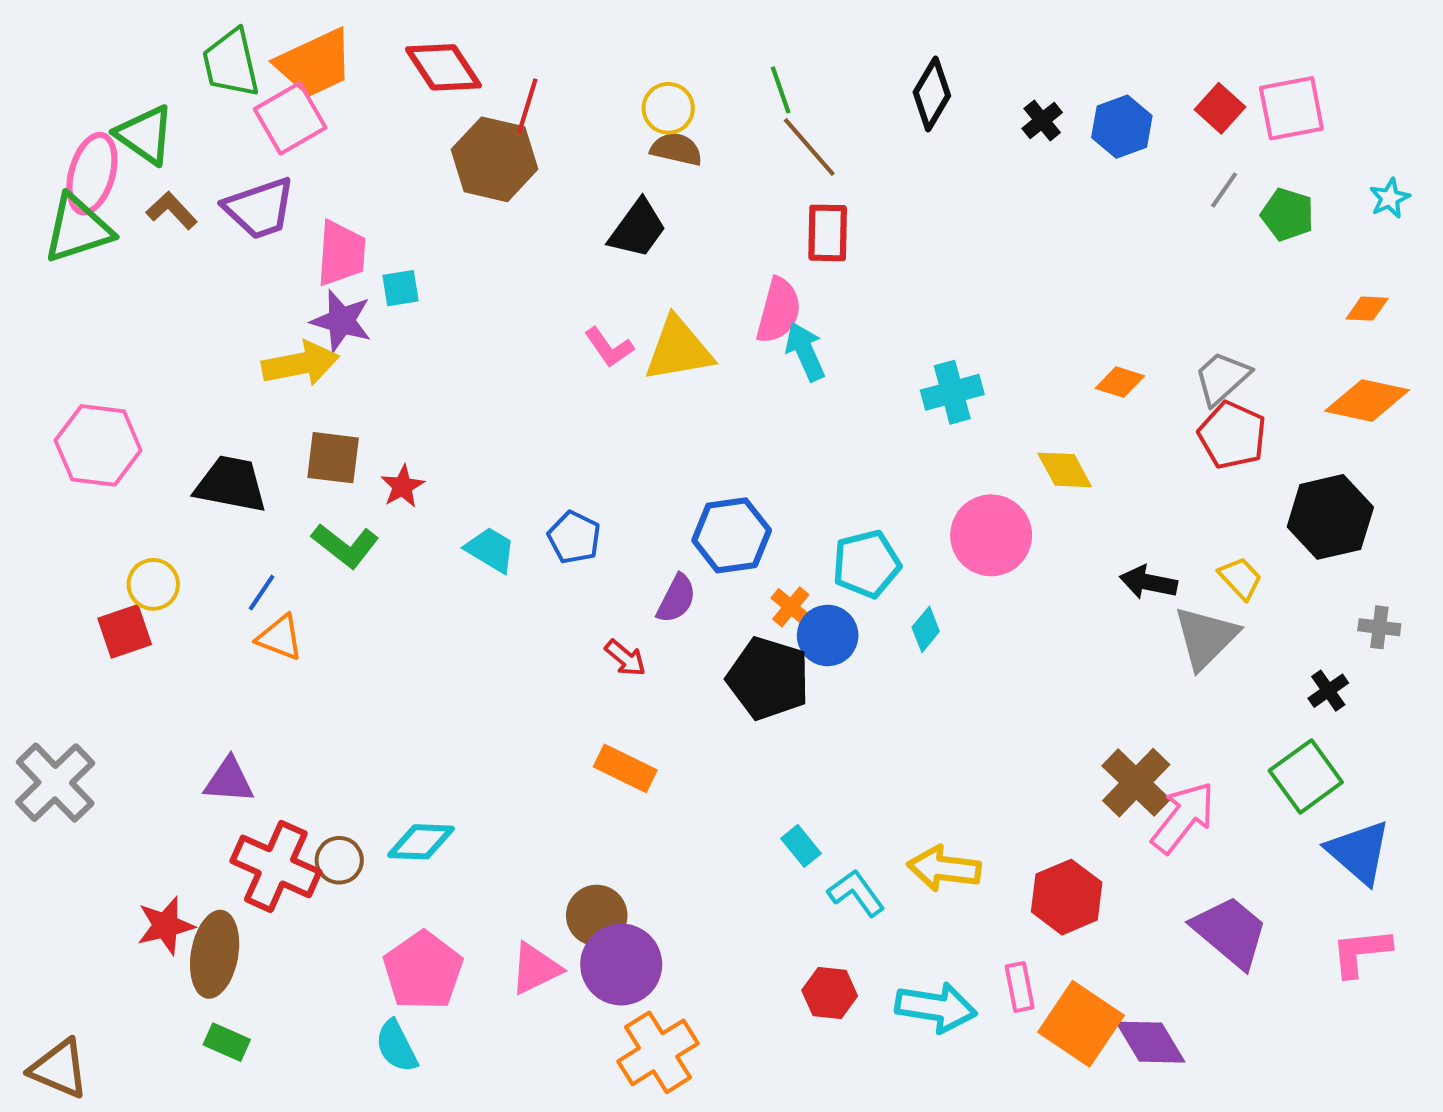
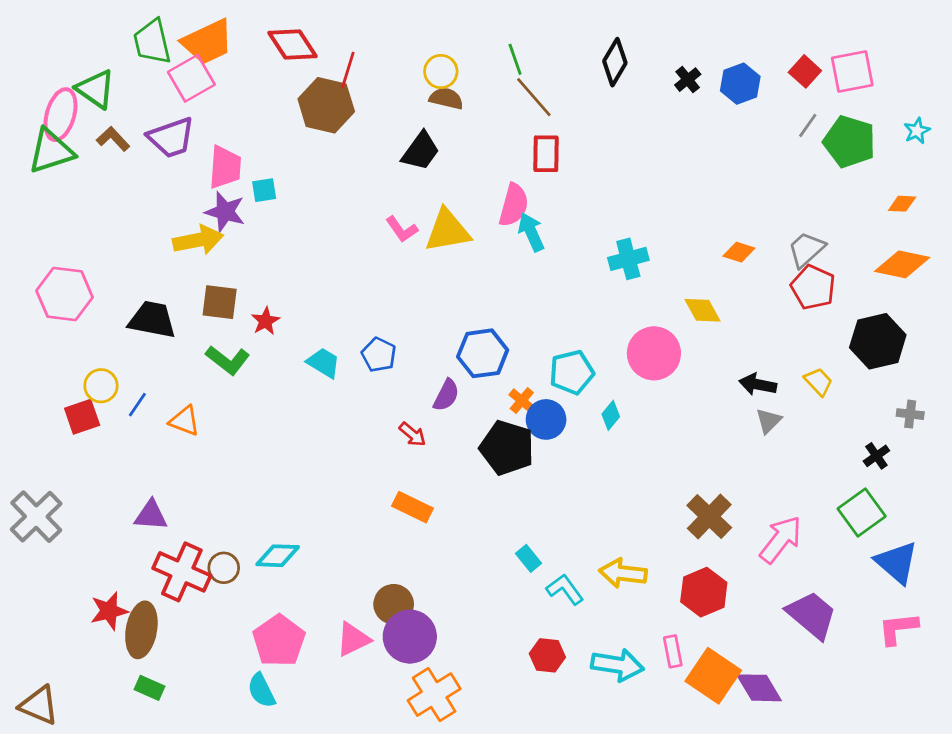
green pentagon: (1287, 215) -> (849, 142), size x1.5
blue line: (262, 593) -> (137, 405), moved
gray triangle: (1206, 638) -> (769, 421), moved, size x0.6
brown cross: (1136, 783) -> (709, 517), moved

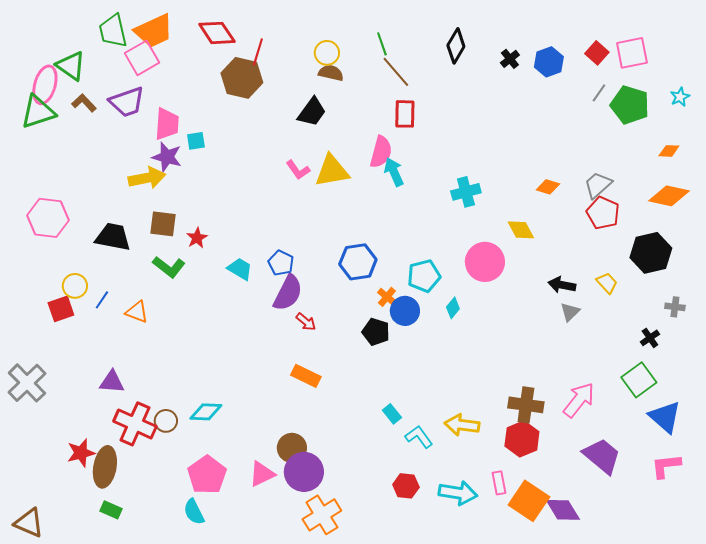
purple semicircle: (446, 395) -> (288, 293), moved, size x1.5
black pentagon: (507, 448) -> (376, 332), size x0.7
brown cross: (709, 517) -> (526, 405), moved, turned -36

